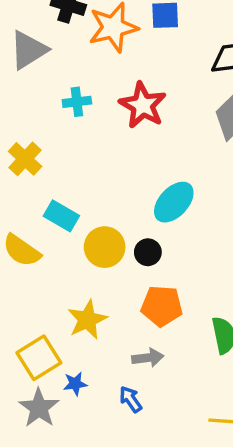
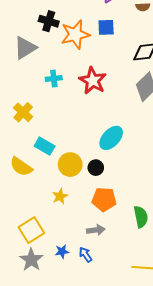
yellow star: (87, 320) -> (60, 196), moved, size x0.7
blue star: (75, 384) -> (62, 252), moved

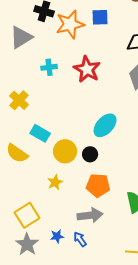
gray arrow: (96, 230) -> (90, 215), size x1.4

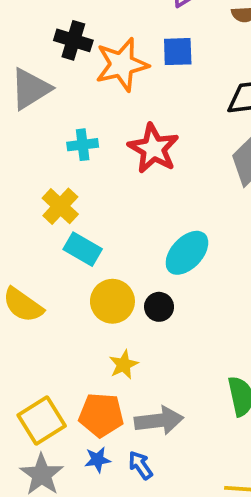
yellow cross: (19, 100) -> (60, 206), moved
cyan rectangle: (40, 133) -> (83, 249), moved
yellow star: (55, 182) -> (124, 365), moved
orange pentagon: (98, 185) -> (101, 415), moved

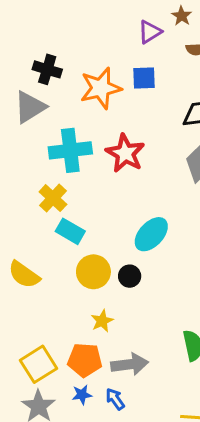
black cross: (73, 40) -> (47, 69), moved
cyan cross: (83, 145) -> (70, 150), size x1.8

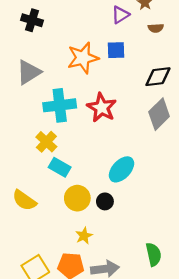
black cross: (47, 69) -> (32, 20), moved

